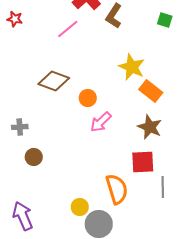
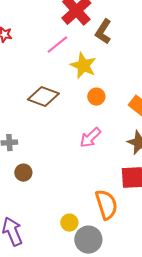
yellow star: (132, 67) -> (83, 66), moved
orange circle: (88, 98) -> (96, 97), moved

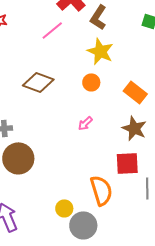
yellow star: (83, 66) -> (100, 51), moved
pink arrow: (90, 138) -> (85, 123), size x0.7
brown circle: (23, 173) -> (18, 158), size x1.8

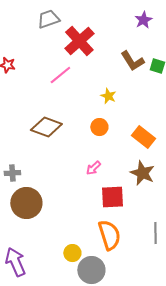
brown L-shape: (98, 17) -> (132, 61), moved, turned -65
yellow star: (100, 51) -> (108, 96), size x0.6
red square: (127, 163) -> (112, 197), moved

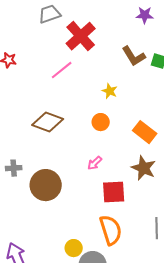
purple star: (143, 20) -> (145, 15), turned 30
brown circle: (26, 203) -> (46, 185), moved

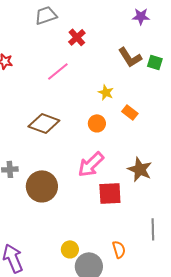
red cross: (81, 36) -> (77, 37), size x0.6
orange rectangle: (145, 132) -> (130, 112), moved, size x0.7
pink arrow: (95, 163) -> (91, 164), size x1.8
orange semicircle: (111, 230) -> (119, 249), moved, size x0.6

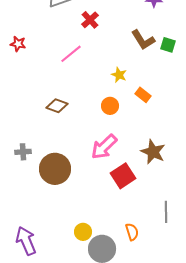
brown diamond: (44, 123) -> (57, 106), size x0.7
red square: (110, 193) -> (123, 176), turned -30

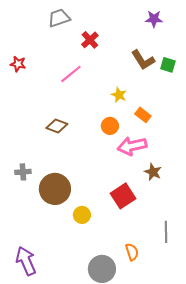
pink arrow: (104, 147) -> (132, 146), moved, turned 32
brown star: (153, 152) -> (153, 172), size x0.7
yellow circle: (83, 232) -> (82, 215), moved

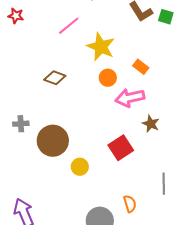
yellow star: (119, 95) -> (101, 47), moved, size x1.8

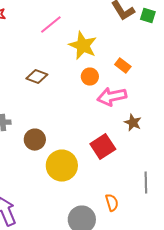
brown circle: (53, 141) -> (35, 140), size x0.7
yellow circle: (80, 167) -> (62, 166), size x1.8

